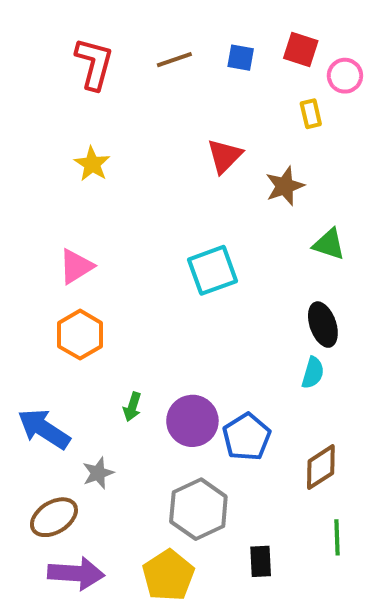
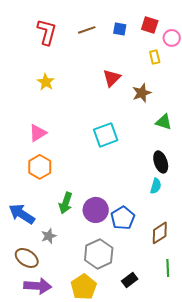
green arrow: (132, 407) -> (66, 203), size x1.5
brown ellipse: (54, 517) -> (27, 258), turned 65
black rectangle: (261, 561) -> (130, 280), turned 56

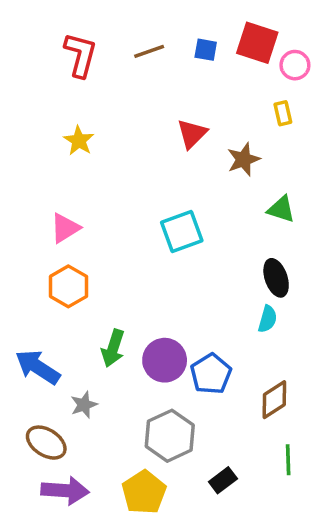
red square: (150, 25) -> (257, 43), size x1.4
yellow rectangle: (155, 57) -> (283, 113), moved

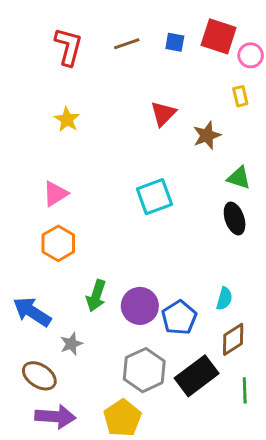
black ellipse: (276, 278) -> (235, 219), moved
cyan semicircle: (267, 319) -> (224, 299), moved
black rectangle: (223, 480) -> (197, 376), moved, size x1.8

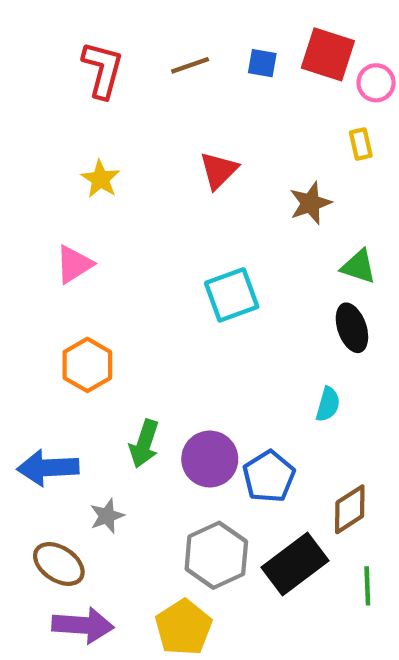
red triangle: (163, 114) -> (219, 170), moved
pink triangle: (55, 194) -> (74, 264), moved
cyan semicircle: (224, 299) -> (328, 404), moved
blue arrow: (32, 312) -> (48, 468), turned -36

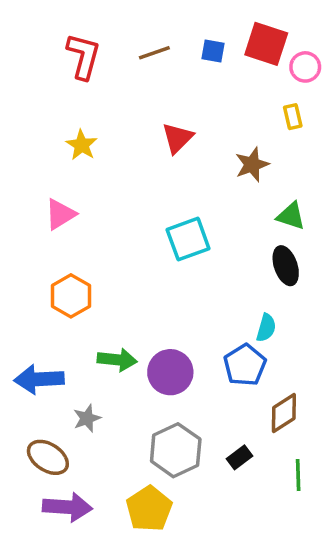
green arrow: (144, 444) -> (117, 360), turned -102
blue pentagon: (269, 477) -> (245, 365), moved
black rectangle: (295, 564) -> (240, 457), size x0.5

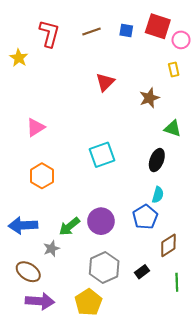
yellow star: (82, 145) -> (19, 58), moved
cyan square: (188, 239) -> (102, 155), moved
black ellipse: (286, 266) -> (157, 160), moved, turned 40
green arrow: (117, 360) -> (69, 226), moved, turned 135

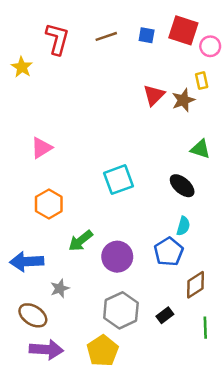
red triangle: (105, 82) -> (154, 95), moved
brown star: (149, 98) -> (183, 100), moved
black ellipse: (157, 160) -> (182, 186), turned -70
green arrow: (69, 226) -> (81, 241), moved

